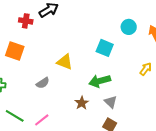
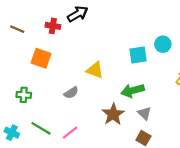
cyan circle: (129, 27) -> (163, 44), moved
cyan square: (105, 48) -> (138, 55), turned -30
brown star: (82, 103) -> (113, 114), size x1.5

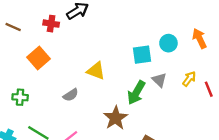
orange square: (41, 58) -> (38, 58), turned 30
green arrow: (133, 91) -> (136, 93), turned -45
gray triangle: (144, 113) -> (159, 80), moved

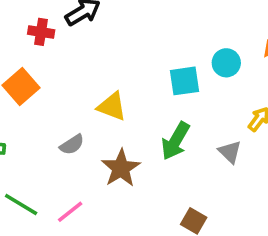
gray triangle: (159, 80) -> (230, 152), moved
brown star: (116, 118) -> (121, 168), moved

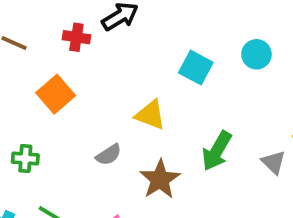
cyan circle: (226, 63) -> (256, 54), moved
cyan square: (185, 81) -> (196, 68), moved, turned 36

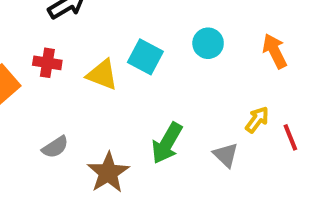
red cross: (76, 37) -> (47, 63), moved
yellow triangle: (150, 115) -> (102, 75), moved

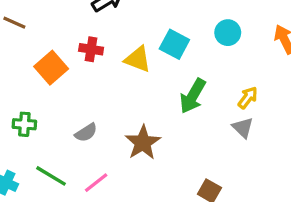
yellow arrow: (257, 120) -> (248, 98), moved
green arrow: (167, 143) -> (193, 96), moved
gray semicircle: (55, 147) -> (86, 133), moved

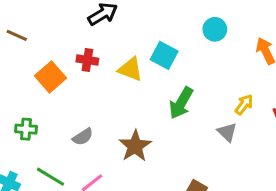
cyan circle: (228, 33) -> (215, 29), moved
yellow arrow: (248, 98) -> (244, 105), moved

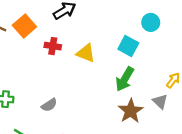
cyan square: (164, 55) -> (128, 46), moved
orange square: (51, 77) -> (24, 26), moved
brown star: (135, 146) -> (131, 111), moved

